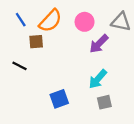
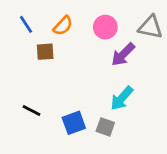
orange semicircle: (50, 21) -> (63, 26), size x0.7
black line: (20, 66) -> (31, 111), moved
gray square: (104, 102) -> (105, 127), moved, turned 32

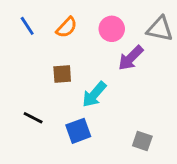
brown square: (45, 52) -> (62, 74), moved
cyan arrow: (122, 98) -> (94, 94), moved
gray square: (105, 127) -> (142, 141), moved

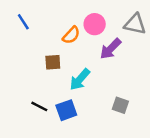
orange semicircle: (67, 27) -> (71, 35), moved
black line: (33, 118) -> (39, 106), moved
gray square: (142, 141) -> (120, 105), moved

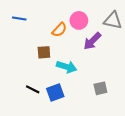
blue line: (23, 22) -> (19, 18), turned -48
cyan arrow: (80, 79) -> (67, 67), turned -114
gray square: (120, 105) -> (100, 88), turned -32

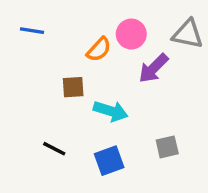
blue square: (55, 92) -> (109, 161), moved

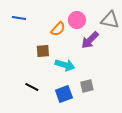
gray square: (167, 147) -> (87, 86), moved

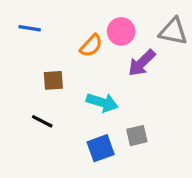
brown square: (43, 51) -> (53, 80), moved
black line: (32, 87) -> (42, 121), moved

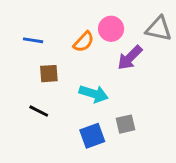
blue line: (30, 28) -> (33, 40), moved

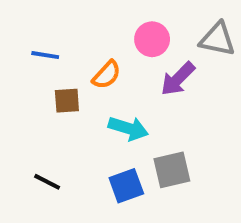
orange semicircle: (84, 42) -> (107, 75), moved
black line: (39, 111) -> (47, 182), moved
gray square: (125, 124) -> (172, 170), size x1.4

